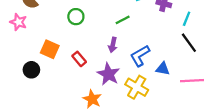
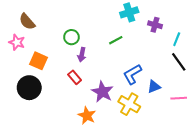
purple arrow: (113, 45) -> (82, 55), moved
orange square: (50, 49) -> (38, 61), moved
blue triangle: (163, 69) -> (154, 87), turned -32
black circle: (31, 70) -> (29, 88), size x1.5

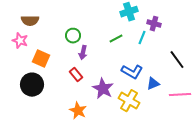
brown semicircle: (27, 22) -> (30, 21), turned -48
cyan line: (177, 39) -> (142, 38), moved
blue L-shape: (132, 74) -> (132, 72), turned -120
orange star: (87, 115) -> (78, 111), moved

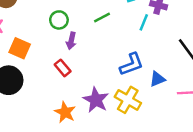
green line: (116, 39) -> (102, 18), moved
blue L-shape: (132, 72) -> (132, 64), turned -50
purple star: (103, 89) -> (96, 100), moved

